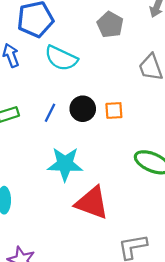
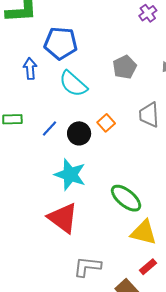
orange square: (114, 110) -> (106, 123), moved, turned 36
cyan star: (65, 164) -> (70, 175), moved

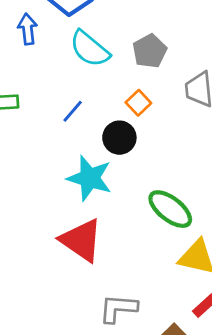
gray pentagon: (125, 67) -> (150, 51), moved
blue line: (49, 129) -> (73, 111), moved
black circle: (79, 133) -> (119, 138), moved

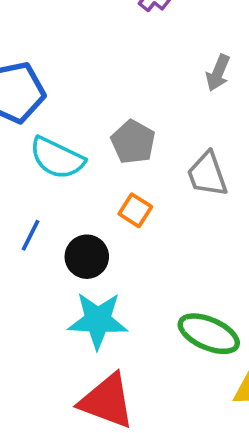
blue line: (73, 111) -> (31, 235), moved
black circle: (119, 138) -> (87, 257), moved

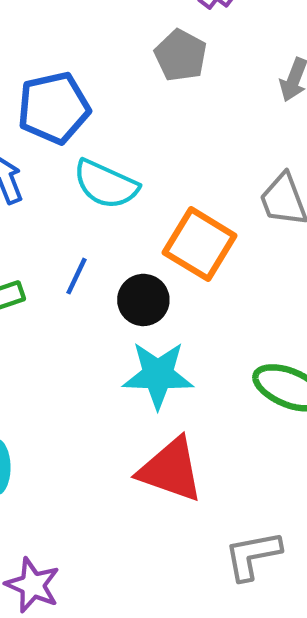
gray pentagon: (133, 142) -> (181, 55), moved
orange square: (135, 210) -> (200, 244), size x1.8

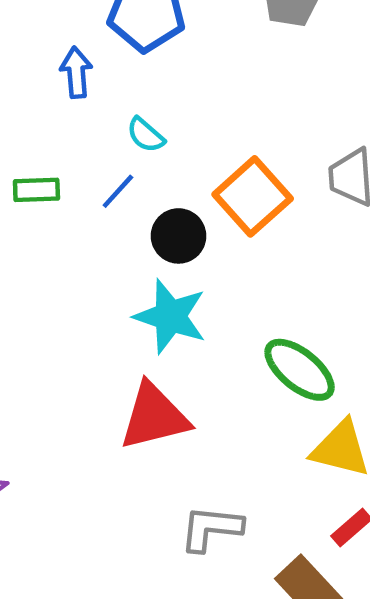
cyan semicircle: (106, 184) -> (146, 135), moved, size x0.6
red triangle: (171, 470) -> (154, 417), turned -50

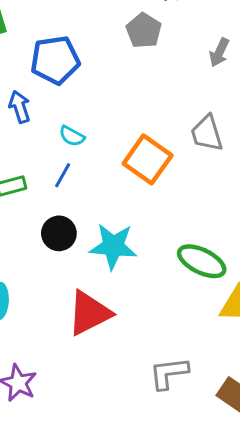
black circle: (179, 236) -> (59, 233), moved
red triangle: (154, 417) -> (89, 313), moved

